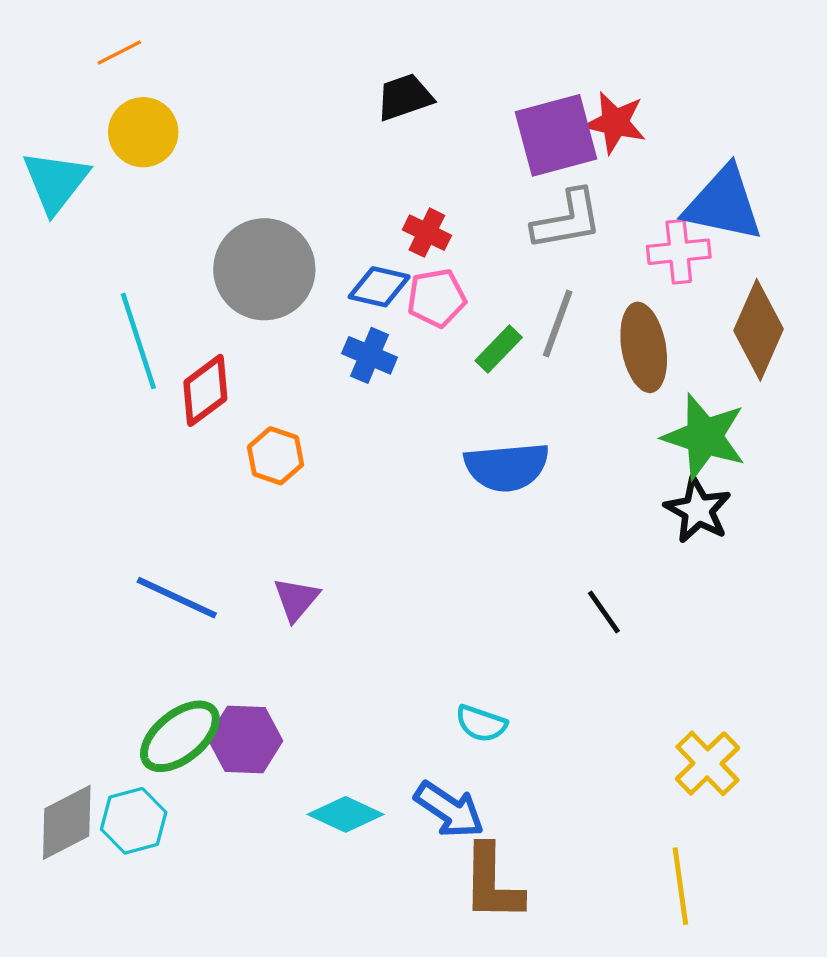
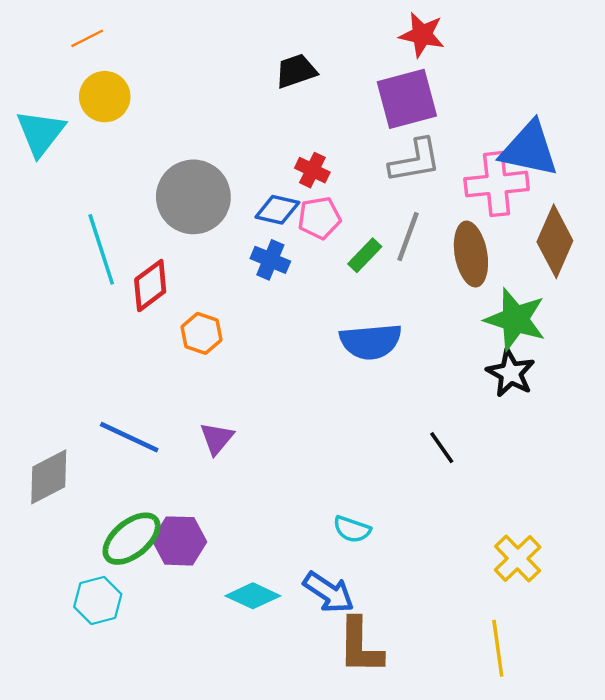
red star: (615, 123) -> (422, 35), moved
pink cross: (679, 252) -> (497, 184), size x1.4
gray diamond: (67, 822) -> (49, 477), moved

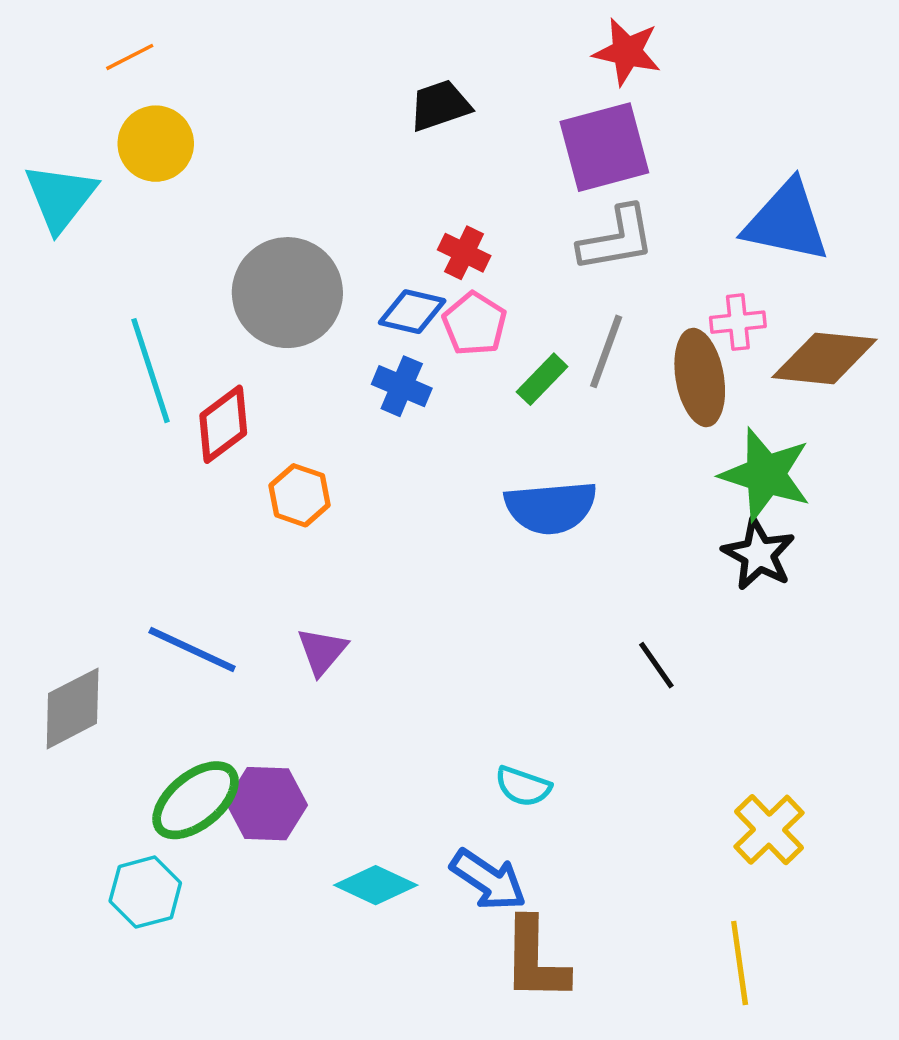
pink cross: (497, 184) -> (738, 322), moved, size x0.6
pink pentagon: (319, 218) -> (474, 324), turned -30
brown diamond: (555, 241) -> (824, 358), turned 72

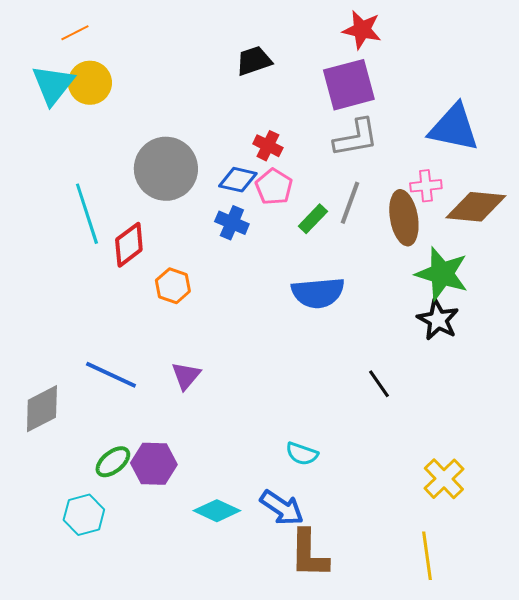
cyan triangle: (60, 197) -> (53, 85), moved
green ellipse: (196, 800) -> (113, 462), size x0.7

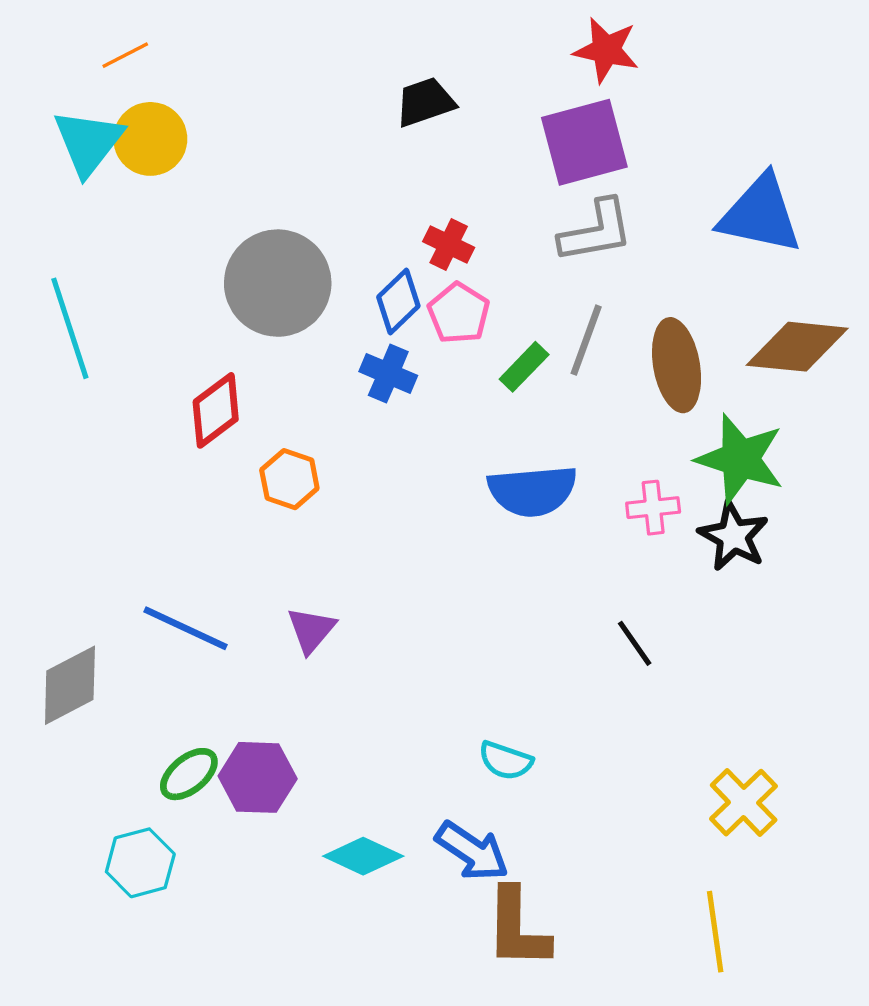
blue diamond: (238, 180) -> (398, 301), turned -57
pink cross: (426, 186) -> (653, 508), moved
cyan line: (87, 214) -> (70, 328), moved

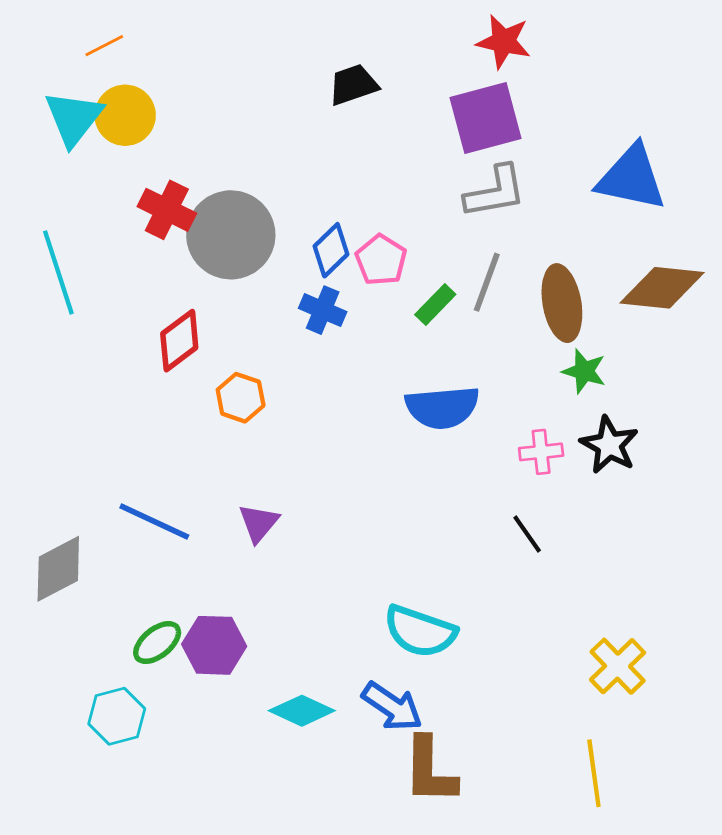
red cross: (449, 244) -> (167, 210), moved, size x1.4
green star: (740, 459) -> (584, 371), moved, size x0.6
pink cross: (653, 508) -> (541, 452), moved
cyan semicircle: (506, 761) -> (420, 631), size x1.6

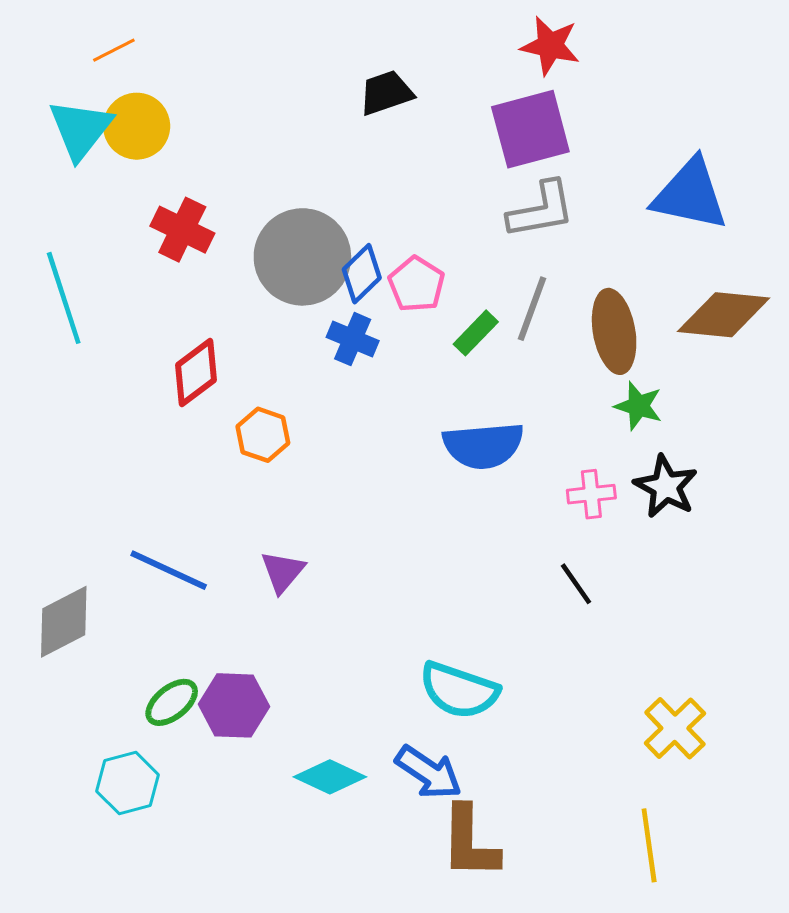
gray circle: (231, 235) -> (302, 257), moved

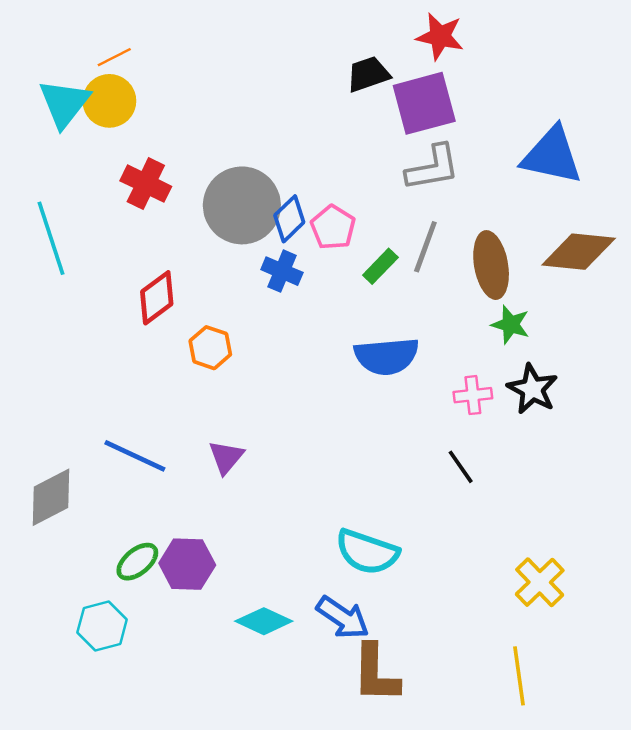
orange line: (114, 50) -> (114, 57), moved
black trapezoid: (386, 93) -> (368, 74), moved

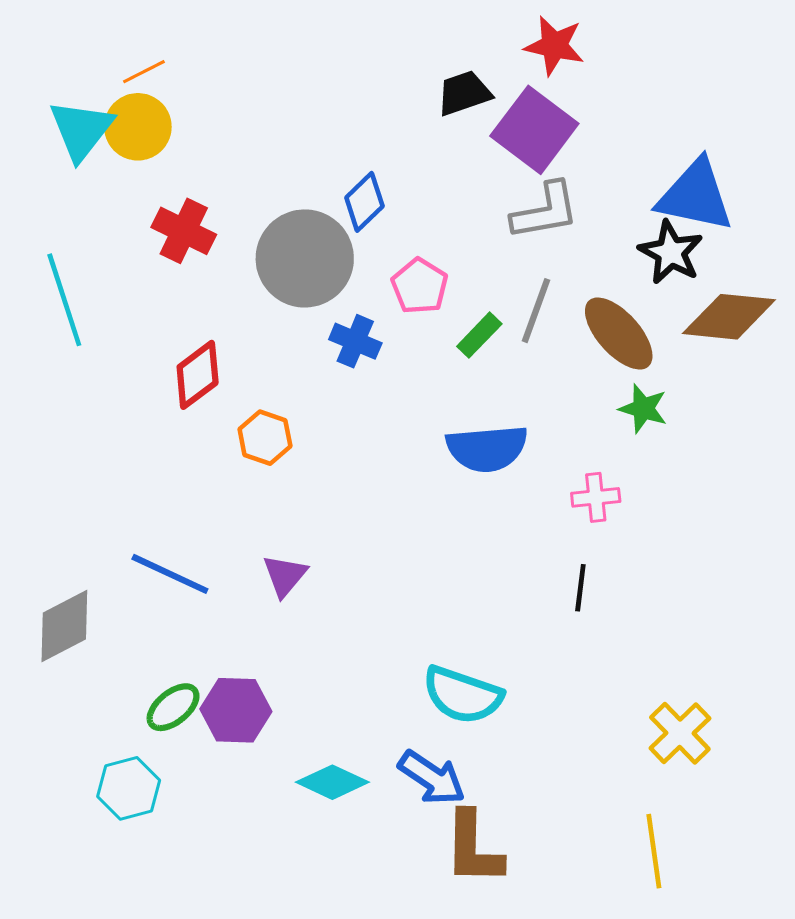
purple square: (424, 103) -> (534, 130), turned -38
blue diamond: (289, 219) -> (364, 202), moved
brown ellipse: (491, 265) -> (619, 334), turned -32
black star: (532, 389) -> (671, 252), moved
black line: (461, 467) -> (580, 588), turned 42

